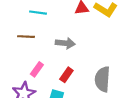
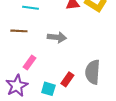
red rectangle: (66, 75) -> (67, 79), moved

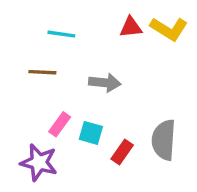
purple star: (17, 86) -> (39, 162), turned -30
cyan square: (48, 89) -> (91, 133), moved

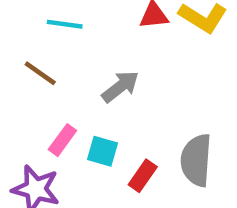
brown line: (42, 72) -> (40, 73), turned 32
gray arrow: (105, 83) -> (120, 87), turned -44

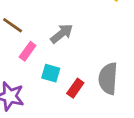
pink rectangle: (62, 140) -> (28, 51), moved

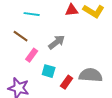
gray semicircle: (108, 79) -> (91, 75), turned 90

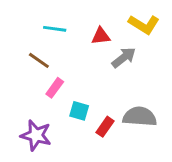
red triangle: (72, 10) -> (101, 36), moved
gray arrow: (57, 42) -> (124, 58), moved

